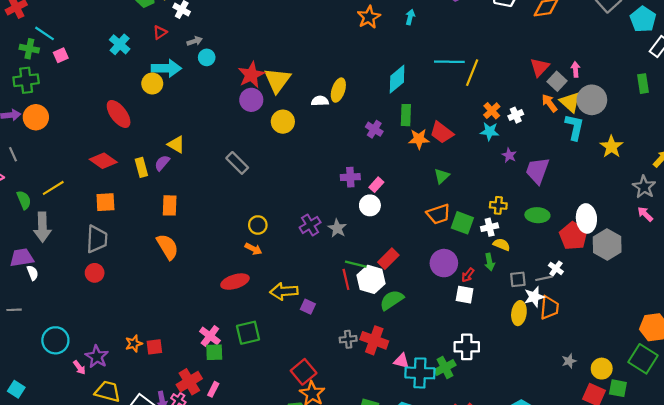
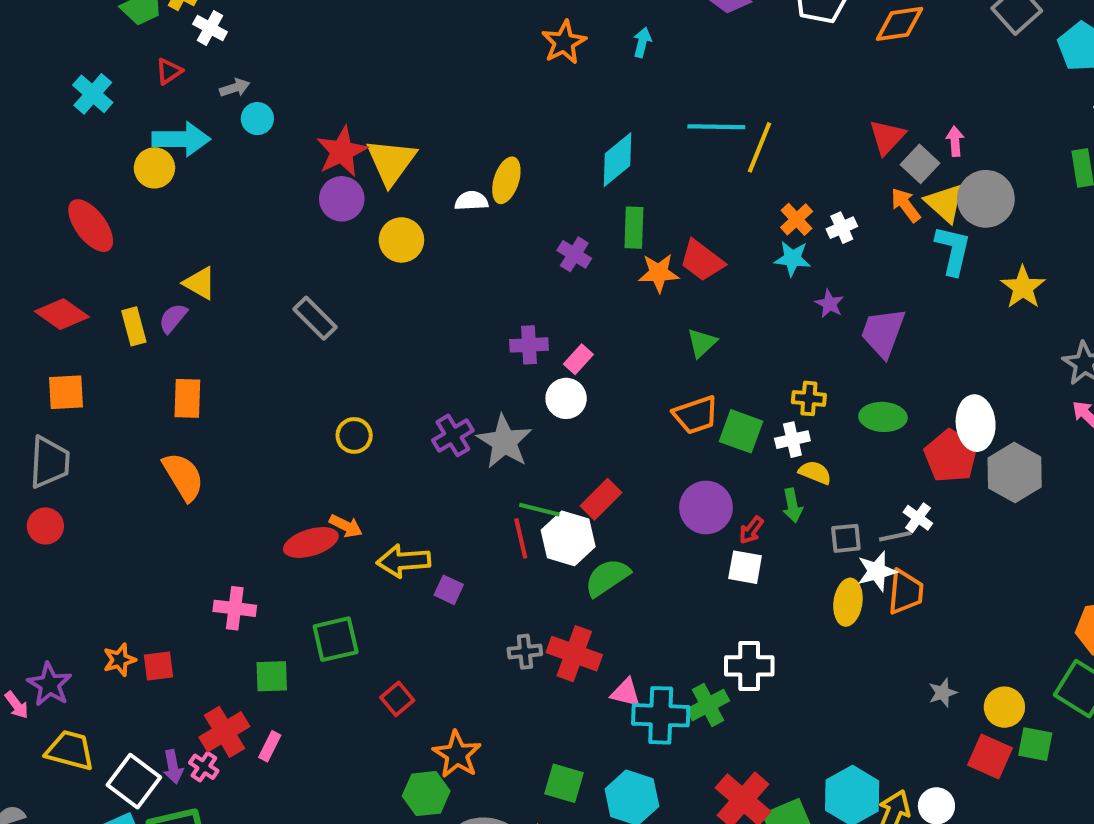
gray star: (337, 228) -> (504, 442), size x1.5
orange arrow: (253, 249) -> (346, 526), moved
pink cross: (210, 336) -> (235, 608), moved, turned -30
red square: (304, 372) -> (397, 699), moved, size x0.7

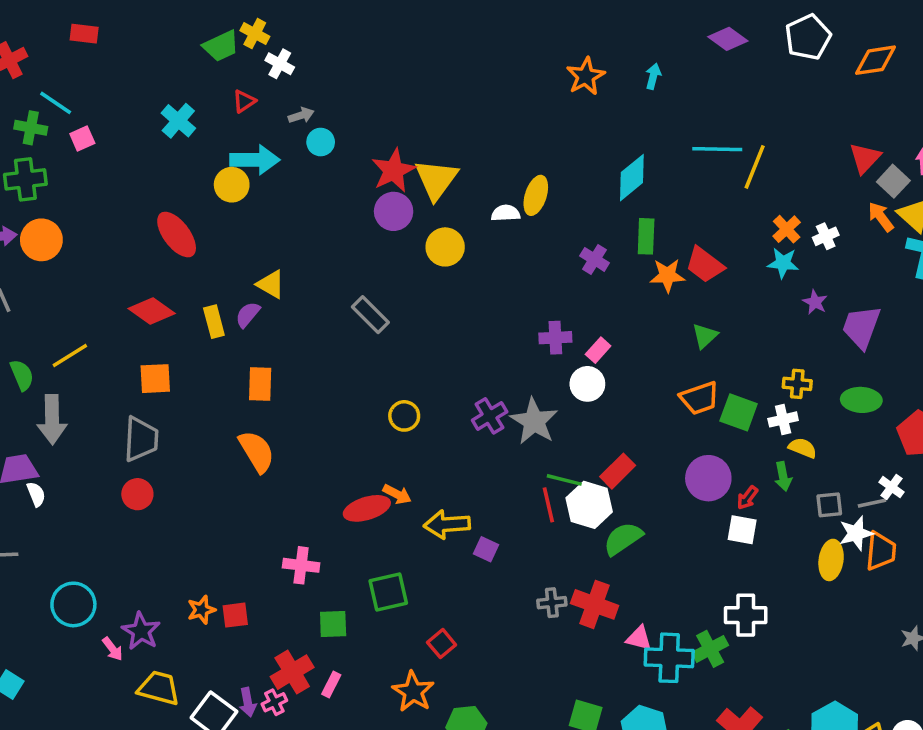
orange star: (457, 754) -> (413, 692), moved
pink cross: (204, 767) -> (274, 702), turned 30

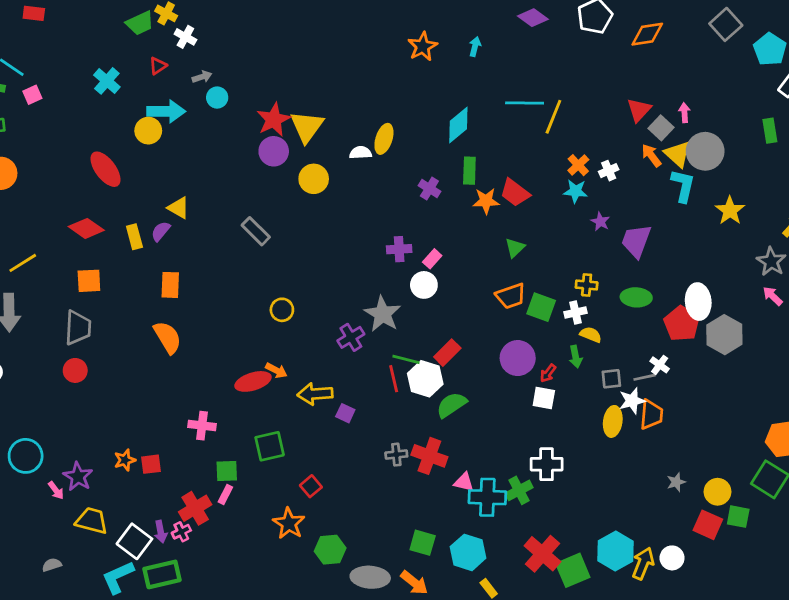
purple cross: (490, 416) -> (351, 337), moved
pink rectangle: (331, 684) -> (225, 494), moved

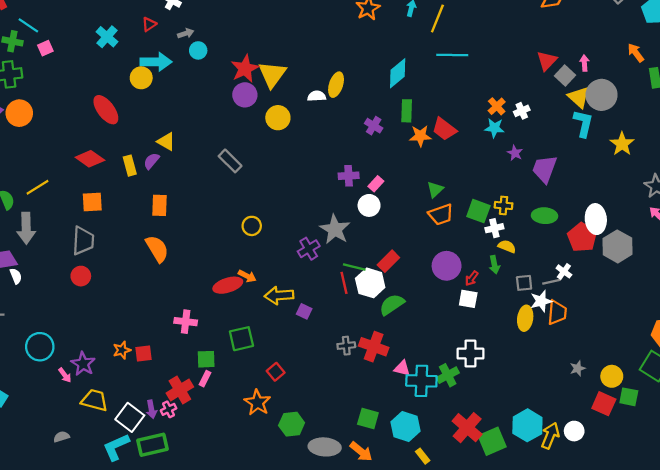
yellow line: (553, 117) -> (437, 19), moved
orange arrow: (651, 155) -> (636, 53), moved
green triangle: (515, 248) -> (435, 189), moved
green square: (541, 307) -> (478, 211), moved

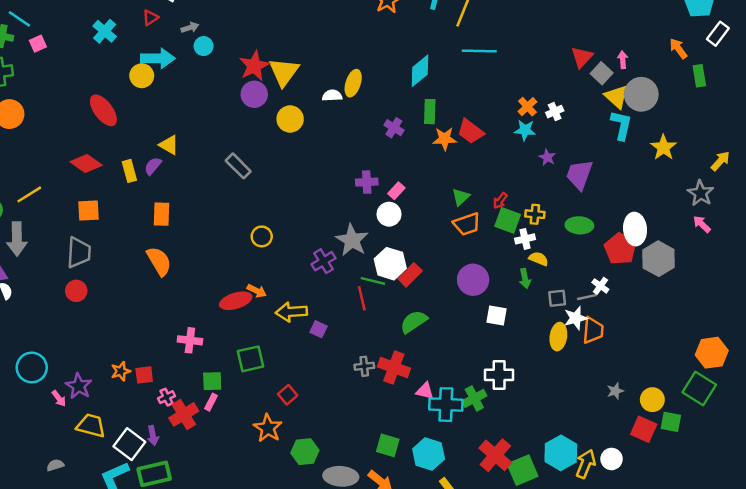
red arrow: (472, 278) -> (500, 201), moved
white hexagon: (370, 283) -> (390, 264), moved
pink cross: (169, 409) -> (166, 397), moved

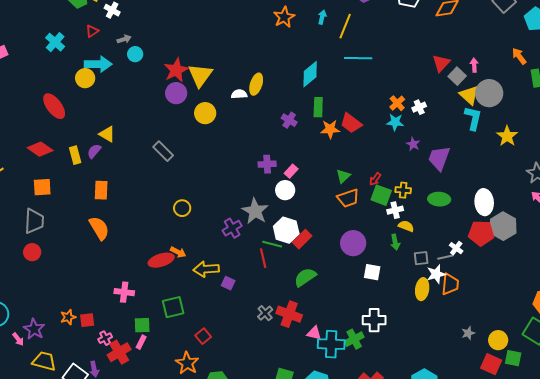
red pentagon: (620, 249) -> (481, 233), moved, turned -30
gray cross: (364, 366) -> (265, 313), turned -35

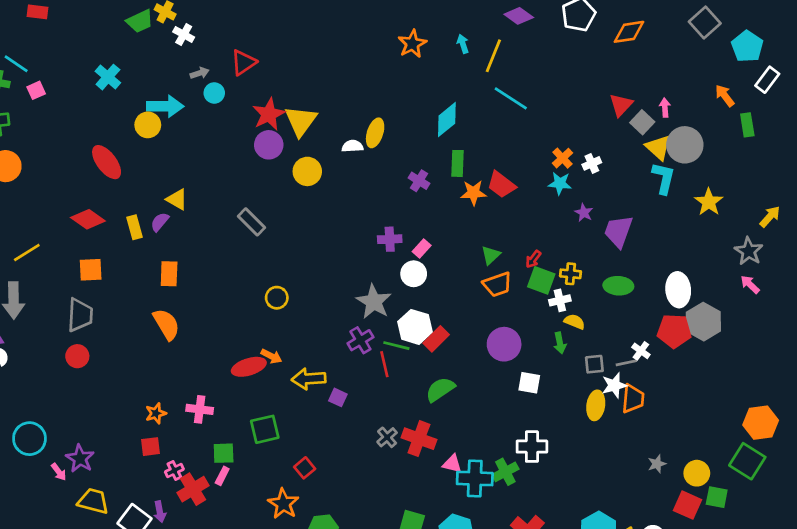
cyan arrow: (322, 17) -> (463, 44), turned -32
red triangle: (92, 31) -> (243, 62), moved, size x1.5
cyan line: (358, 58) -> (511, 98), turned 32
purple cross: (232, 228) -> (360, 340), moved
orange star: (68, 317) -> (156, 413), moved

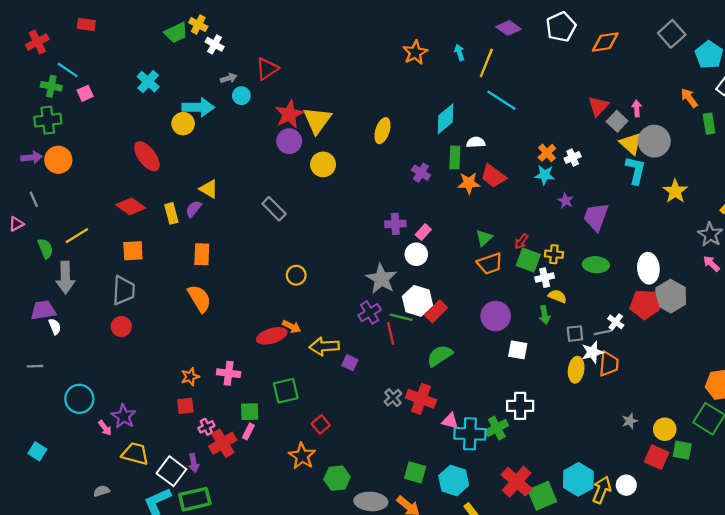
white semicircle: (352, 146) -> (476, 142), moved

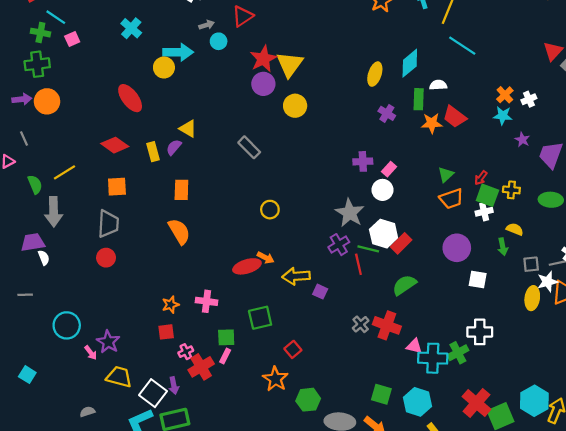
yellow ellipse: (383, 131) -> (375, 74), moved
white cross: (545, 278) -> (484, 212), moved

